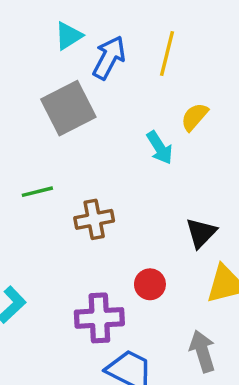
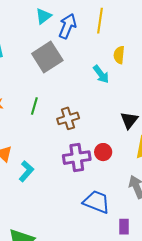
yellow semicircle: (194, 117) -> (119, 55), turned -30
green line: (37, 192) -> (34, 106), turned -54
purple cross: (99, 318) -> (77, 158), moved

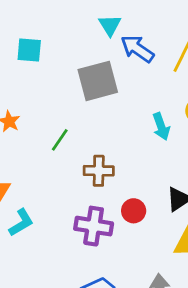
cyan triangle: (43, 16) -> (110, 25), turned -42
blue arrow: (67, 26) -> (137, 49), turned -95
red circle: (103, 152) -> (134, 211), moved

